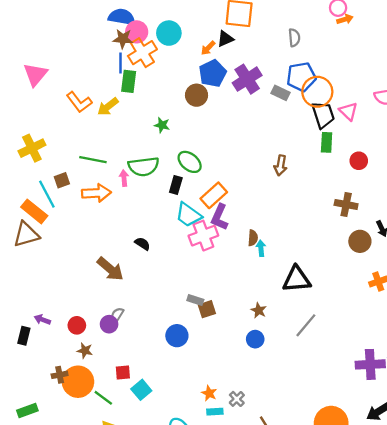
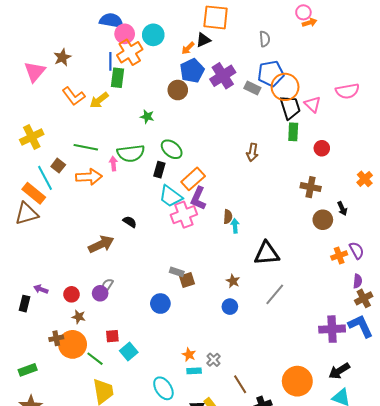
brown star: (123, 39) -> (62, 57), moved, turned -30
brown square: (62, 180) -> (58, 166), turned -32
brown arrow: (110, 269) -> (101, 244), turned -65

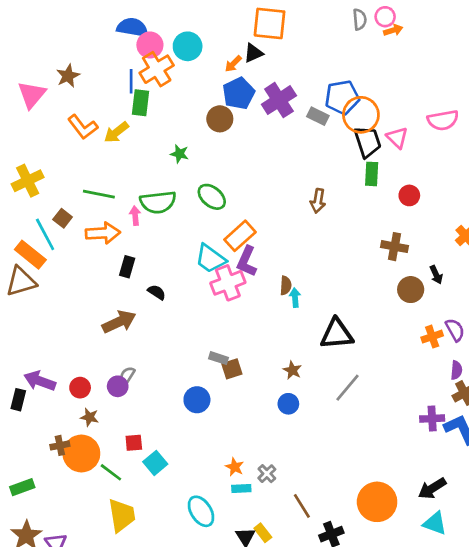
gray semicircle: (265, 39) -> (360, 19), moved
black rectangle: (159, 170) -> (127, 267), moved
purple arrow: (41, 289) -> (40, 381), size x1.6
purple cross: (332, 329) -> (432, 419), moved, size x0.7

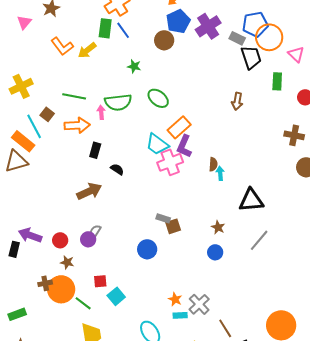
blue line: (131, 81) -> (123, 30), moved, turned -36
pink triangle: (32, 95) -> (24, 22), size x0.7
black trapezoid: (368, 142) -> (251, 57), moved
gray cross: (267, 474) -> (199, 304), size x1.5

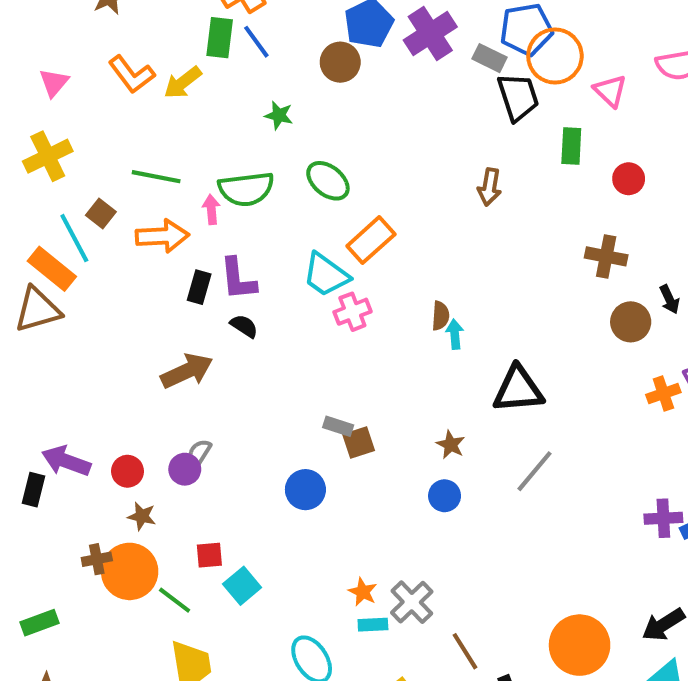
pink triangle: (24, 22) -> (54, 83), moved
purple L-shape: (184, 146) -> (238, 279), moved, turned -30
pink cross: (170, 162) -> (352, 312), size x0.7

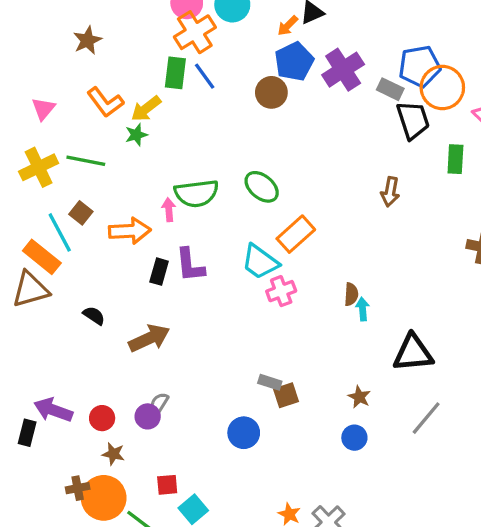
green star: (279, 115) -> (136, 135), moved, turned -30
green line: (156, 177) -> (86, 161), moved
black semicircle: (244, 326) -> (94, 315), moved

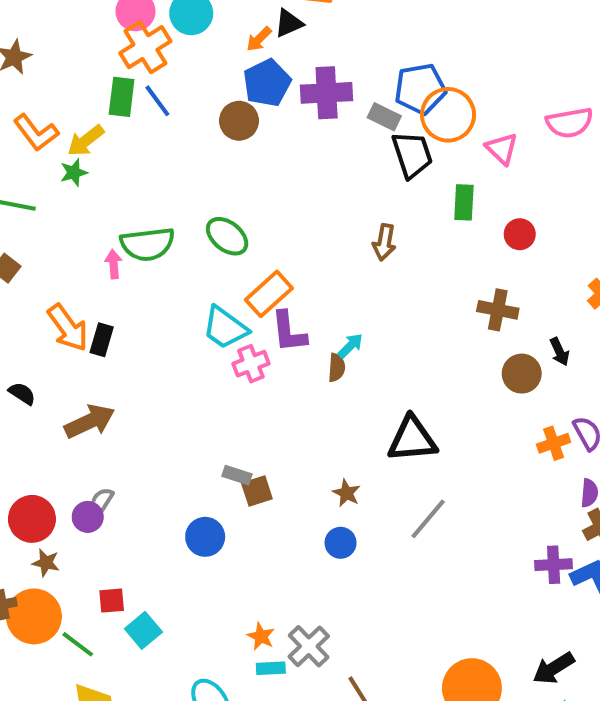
purple cross: (343, 70) -> (327, 93), turned 30
orange arrow: (130, 231) -> (68, 328), moved, turned 57
purple L-shape: (190, 265) -> (289, 332), moved
cyan arrow: (363, 309) -> (350, 346), moved, turned 50
red circle: (102, 418) -> (32, 519), size x1.5

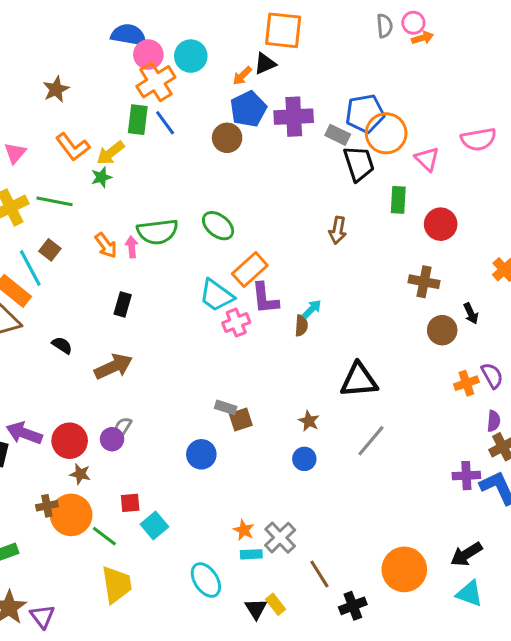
red circle: (520, 234) -> (441, 224), size x1.4
orange arrow: (68, 328) -> (106, 245), moved, size x0.7

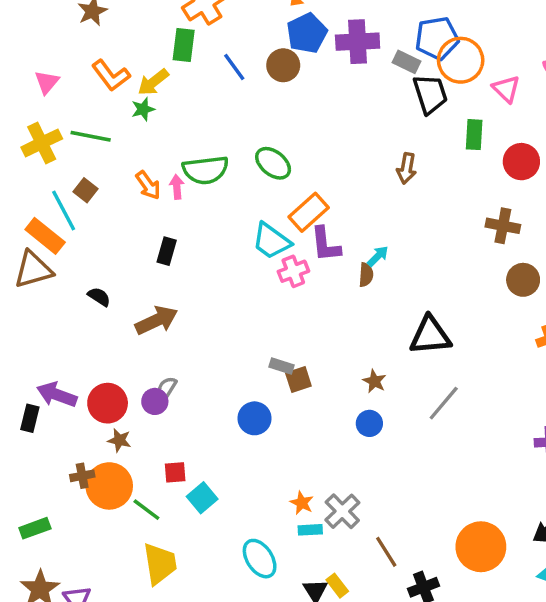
blue line: (165, 123) -> (234, 67), moved

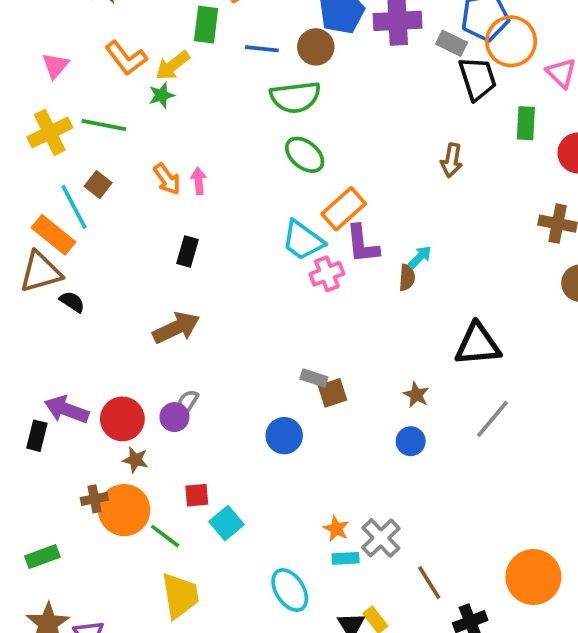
blue line: (234, 67) -> (262, 49), turned -48
green semicircle: (206, 170) -> (295, 97), moved
black semicircle: (99, 297) -> (72, 302), moved

